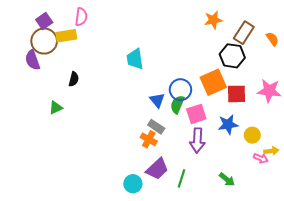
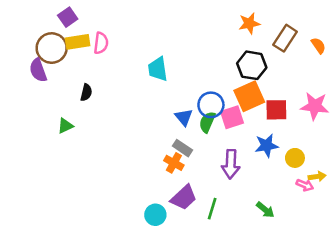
pink semicircle: (81, 17) -> (101, 43), moved
purple square: (44, 21) -> (68, 17), moved
black hexagon: (232, 56) -> (252, 65), moved
pink square: (196, 114) -> (232, 117), moved

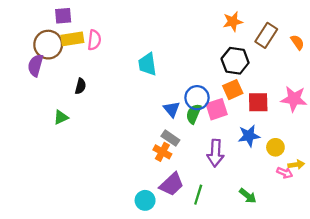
purple square: (68, 17) -> (63, 16), turned 30
purple semicircle: (38, 70) -> (35, 65), turned 35
orange square: (249, 96) -> (233, 90), size x0.7

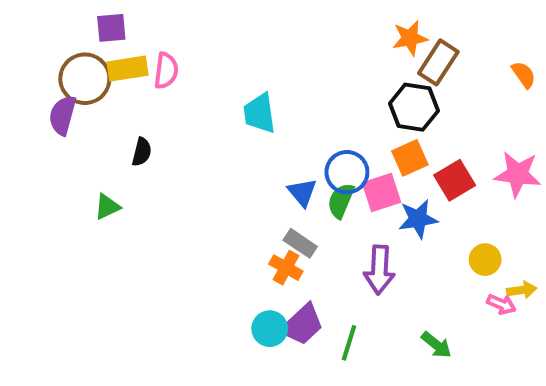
brown rectangle: (266, 35) -> (438, 62), moved
red square: (258, 102) -> (455, 180), turned -30
blue star: (249, 136) -> (418, 219), moved
cyan circle: (145, 200) -> (270, 329), moved

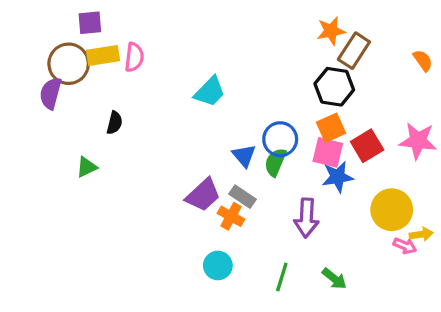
cyan trapezoid: (260, 113) -> (210, 92), turned -128
pink square: (381, 192) -> (328, 152), moved, turned 32
yellow circle: (485, 260) -> (392, 210), size x1.6
purple trapezoid: (302, 325) -> (203, 195), moved
green arrow: (436, 345) -> (334, 279), moved

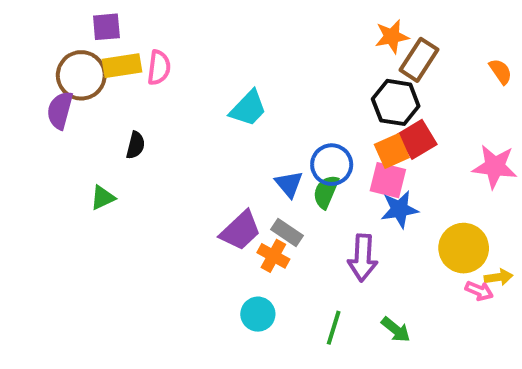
red square: (367, 146) -> (417, 139), moved

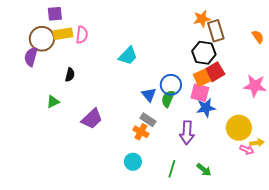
brown rectangle: (419, 60) -> (216, 31), turned -50
purple trapezoid: (240, 231) -> (92, 119), moved

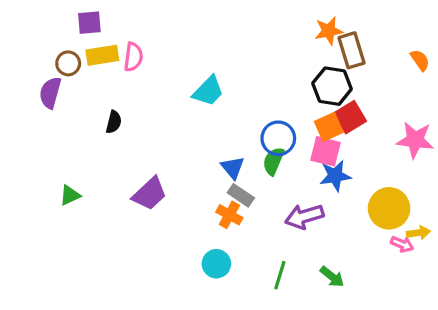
brown circle: (42, 39) -> (68, 63), size x0.6
blue triangle: (149, 95) -> (233, 168), moved
green triangle: (53, 102) -> (70, 195), moved
purple arrow: (187, 133) -> (304, 216), turned 70

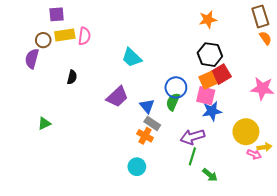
brown rectangle: (352, 50) -> (260, 16), moved
cyan trapezoid: (208, 91) -> (132, 58), turned 90
purple trapezoid: (150, 194) -> (117, 97), moved
green line: (280, 275) -> (192, 156), moved

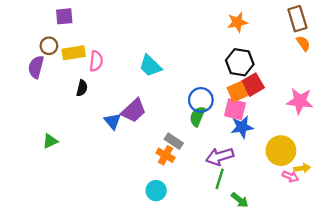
yellow rectangle: (65, 35) -> (74, 53), moved
pink semicircle: (84, 36) -> (96, 61), moved
blue triangle: (147, 106) -> (113, 121), moved

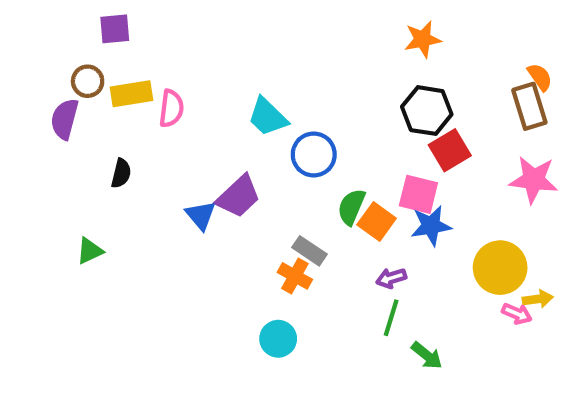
brown rectangle: (297, 19) -> (529, 106), moved
black semicircle: (82, 88) -> (121, 173), moved
orange square: (237, 92) -> (377, 222), moved, turned -30
blue circle: (201, 100) -> (314, 155), moved
purple arrow: (220, 156) -> (391, 278), size x0.6

